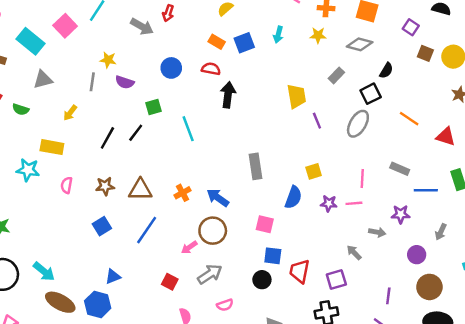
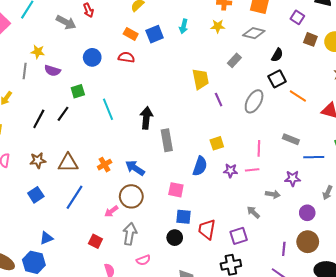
red arrow: (168, 13) -> (88, 10), turned -40
black square: (371, 94) -> (277, 79), moved
black arrow: (228, 95) -> (146, 118), moved
gray arrow: (210, 274) -> (130, 234), turned -45
brown circle: (429, 287) -> (308, 242), moved

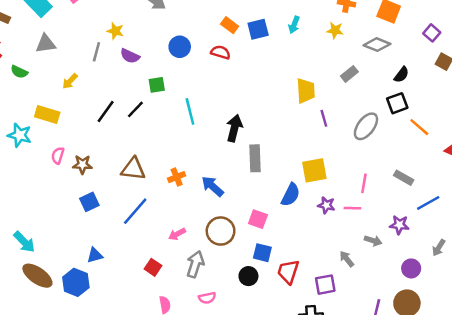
yellow square: (217, 143) -> (314, 170), size x1.5
blue line: (314, 157) -> (428, 203), turned -36
brown star: (38, 160) -> (82, 165), moved
brown circle: (131, 196) -> (221, 231), moved

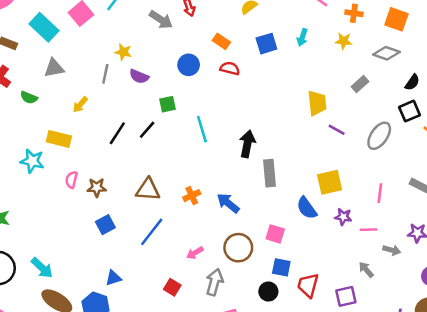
orange rectangle: (230, 25) -> (221, 41), moved
purple line: (324, 118) -> (337, 130), turned -42
blue semicircle: (291, 195) -> (307, 208), turned 120
pink line: (352, 208) -> (369, 230), moved

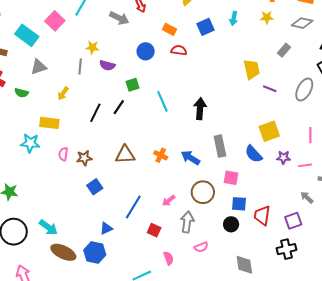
gray rectangle: (269, 173) -> (220, 146), moved
orange cross: (192, 196) -> (161, 155), turned -32
blue line: (152, 232) -> (133, 207), moved

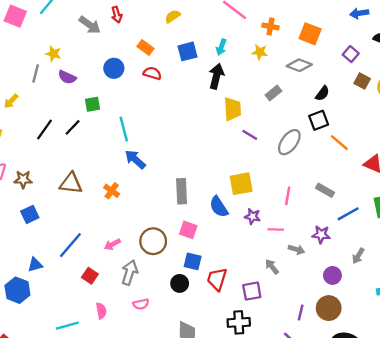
pink square: (55, 21) -> (15, 16), turned -30
black arrow: (200, 109) -> (216, 76), moved
blue arrow: (190, 158) -> (135, 159), moved

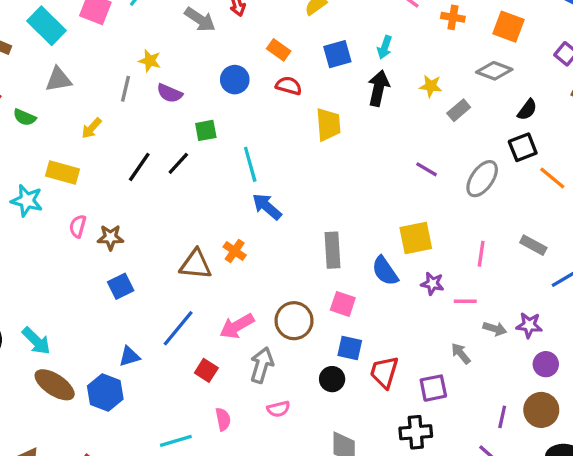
yellow star: (260, 52) -> (431, 86), moved
yellow trapezoid: (232, 109) -> (328, 124), moved
brown triangle: (71, 183) -> (196, 264), moved
purple star: (321, 235) -> (529, 325), moved
pink arrow: (112, 244) -> (237, 326), size x1.5

